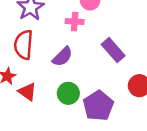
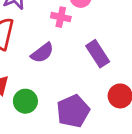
green circle: (68, 93) -> (25, 101), moved

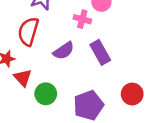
purple rectangle: (98, 54) -> (100, 52), moved

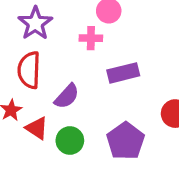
purple semicircle: (64, 51) -> (67, 96), moved
purple rectangle: (100, 52) -> (123, 73), turned -60

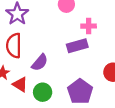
pink cross: (91, 38) -> (89, 26), moved

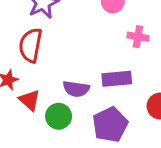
purple rectangle: (77, 46) -> (117, 79), moved
purple semicircle: (40, 63) -> (76, 89), moved, turned 48

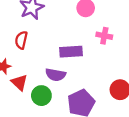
red semicircle: (31, 45) -> (21, 40), size x0.7
purple rectangle: (117, 79) -> (71, 52), moved

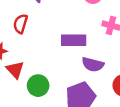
purple semicircle: (56, 75) -> (93, 64), moved

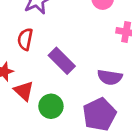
purple rectangle: (74, 40) -> (62, 61), moved, turned 50

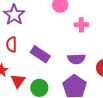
red triangle: (24, 91) -> (18, 81), turned 35

